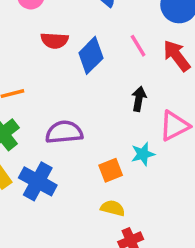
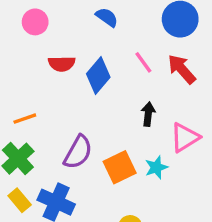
purple semicircle: (64, 132) -> (78, 152), turned 129
orange square: (111, 170) -> (120, 167), moved, size x1.4

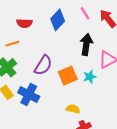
red semicircle: (62, 64) -> (24, 23), moved
black arrow: (148, 114) -> (86, 45), size x1.5

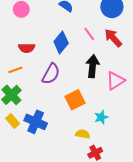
purple semicircle: (43, 65) -> (51, 74), moved
cyan star: (90, 77) -> (101, 117), moved

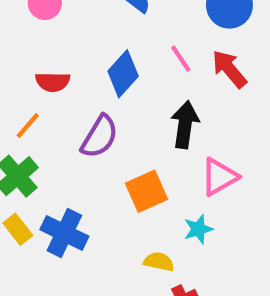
orange line: (15, 70) -> (28, 126), turned -32
pink triangle: (116, 81) -> (219, 177), moved

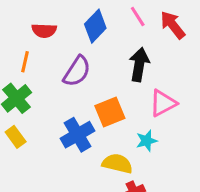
orange line: (28, 126) -> (25, 62), turned -30
blue cross: (64, 233) -> (78, 135), moved, turned 32
yellow semicircle: (159, 262) -> (117, 164), size x1.4

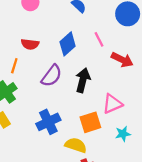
red arrow: (173, 25) -> (122, 60), moved, turned 150
black arrow: (139, 64) -> (83, 80), moved
orange square: (110, 112) -> (90, 122), moved
cyan star: (147, 141) -> (123, 134), moved

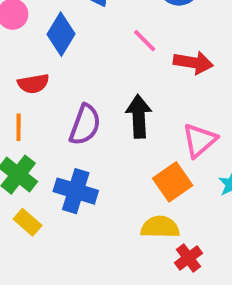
blue diamond: (68, 44) -> (61, 34), moved
blue cross: (48, 122) -> (76, 191), moved, turned -30

